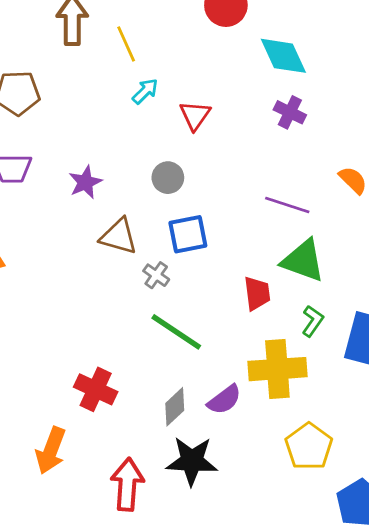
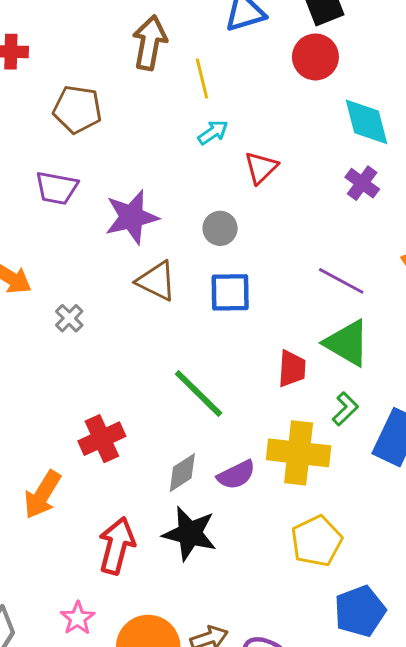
purple star: (85, 182) -> (132, 217), size x1.5
gray cross: (156, 275) -> (69, 318), moved
red cross: (96, 389) -> (102, 439), turned 30

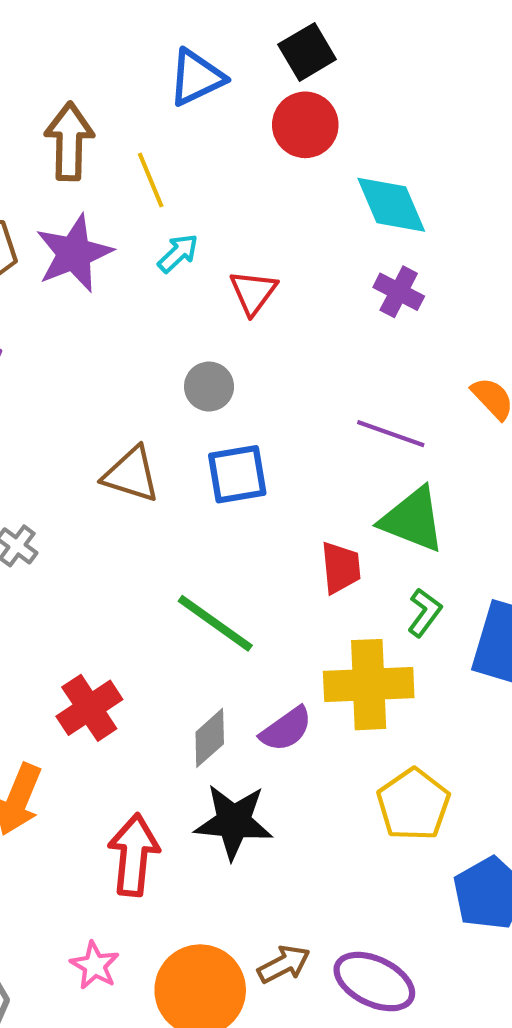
purple star: (132, 217) -> (74, 253), moved

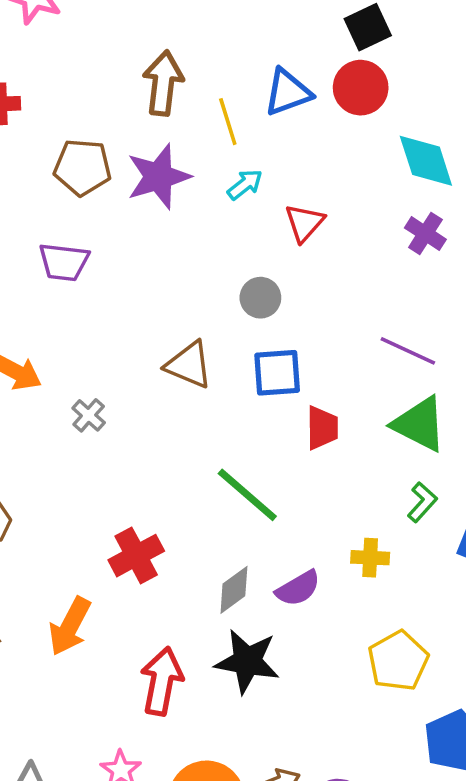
blue triangle: (196, 77) -> (288, 92), moved
red trapezoid: (341, 568) -> (322, 428), moved
yellow cross: (369, 685) -> (370, 558), size x0.5

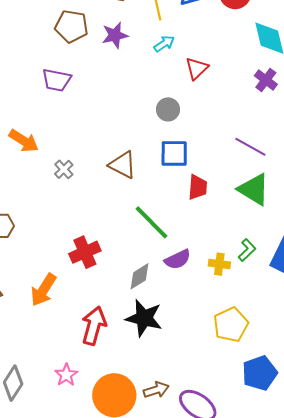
purple star: (158, 177) -> (115, 35), size x0.7
brown triangle: (189, 365) -> (123, 165), moved
green L-shape: (422, 502) -> (247, 250), moved
purple semicircle: (298, 588) -> (178, 259), moved

